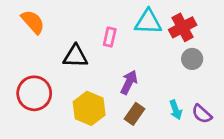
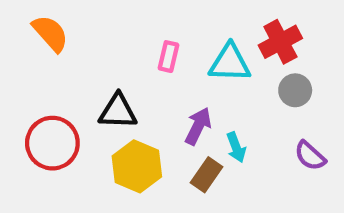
cyan triangle: (148, 22) -> (230, 63), moved
black triangle: (75, 56) -> (118, 111), moved
cyan arrow: (176, 110) -> (236, 147), moved
purple semicircle: (202, 114) -> (310, 156), moved

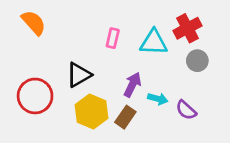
black triangle: (118, 111) -> (79, 75), turned -32
cyan arrow: (236, 147) -> (158, 99), turned -54
purple semicircle: (310, 156) -> (186, 110), moved
brown rectangle: (207, 175) -> (125, 117), moved

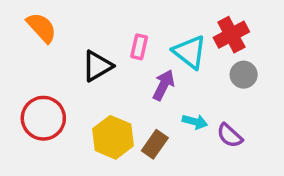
cyan triangle: (154, 42) -> (190, 52), turned 36
black triangle: (79, 75) -> (97, 66), moved
purple arrow: (132, 85) -> (164, 85), moved

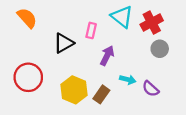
cyan triangle: (190, 52) -> (122, 17), moved

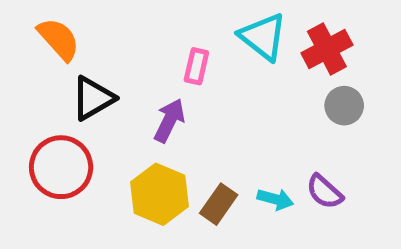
black triangle: (64, 43) -> (93, 98), moved
purple arrow: (107, 56) -> (169, 120), moved
cyan arrow: (128, 80) -> (275, 199), moved

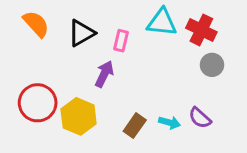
cyan triangle: (263, 37) -> (162, 22), turned -32
red cross: (327, 49) -> (201, 30), turned -36
black triangle: (93, 98) -> (82, 33), moved
yellow hexagon: (160, 194) -> (79, 116), moved

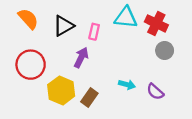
red circle: (38, 103) -> (31, 65), moved
cyan arrow: (170, 122) -> (127, 85), moved
brown rectangle: (135, 126) -> (89, 98), moved

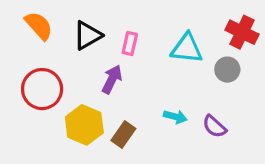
cyan triangle: (126, 18) -> (187, 48), moved
red cross: (156, 23) -> (242, 32), moved

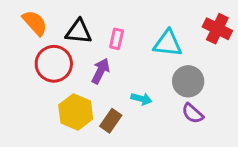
black triangle: (88, 35) -> (79, 32), turned 36
gray circle: (227, 70) -> (188, 81), moved, size x1.4
red circle: (42, 89) -> (54, 64), moved
cyan arrow: (175, 117) -> (141, 99), moved

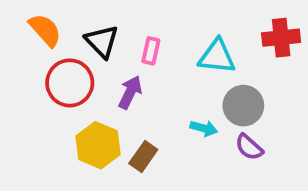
red cross: (217, 29) -> (281, 38), turned -32
black triangle: (79, 32) -> (102, 41), turned 40
cyan arrow: (141, 99) -> (204, 128), moved

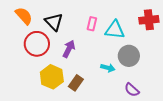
pink rectangle: (151, 51) -> (92, 24), moved
purple semicircle: (249, 147) -> (132, 90), moved

